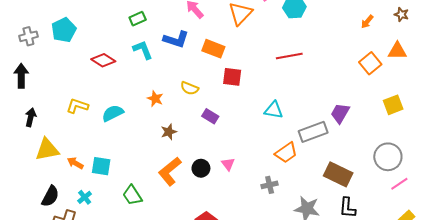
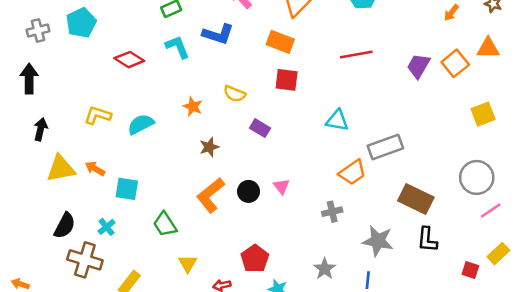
orange rectangle: (213, 49) -> (280, 42), moved
purple trapezoid: (340, 113) -> (418, 66), moved
orange arrow: (75, 163) -> (95, 169), moved

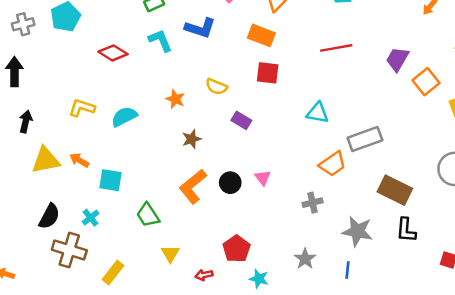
orange square: (455, 63) -> (426, 82), moved

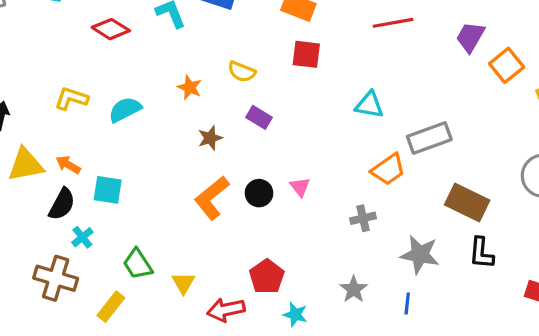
purple rectangle: (241, 120) -> (259, 117), moved
green trapezoid: (148, 215) -> (138, 264), moved
black semicircle: (49, 216) -> (62, 204), moved
red arrow: (204, 275) -> (226, 310), size x1.6

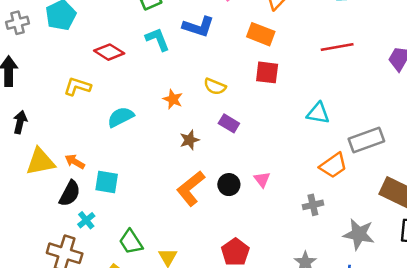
yellow L-shape: (71, 98) -> (77, 86), moved

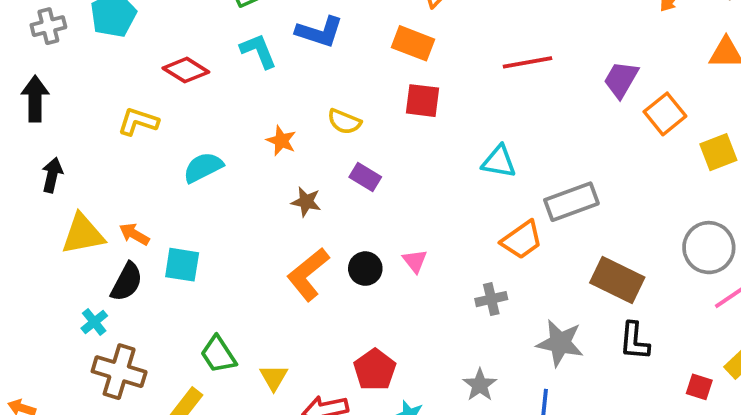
brown star: (189, 140) -> (306, 202), turned 30
cyan cross: (86, 220) -> (94, 322), moved

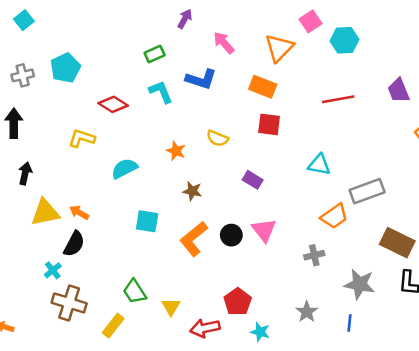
purple trapezoid: (621, 80) -> (399, 91), moved, turned -52
purple rectangle: (365, 177) -> (253, 180), moved
pink triangle: (415, 261) -> (264, 230), size x1.5
cyan square: (182, 265) -> (147, 221), moved

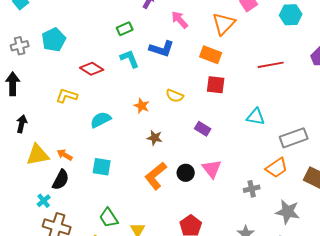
cyan hexagon: (344, 40) -> (291, 15), moved
orange trapezoid: (334, 216) -> (277, 168), moved
cyan square: (147, 221) -> (102, 167), moved

